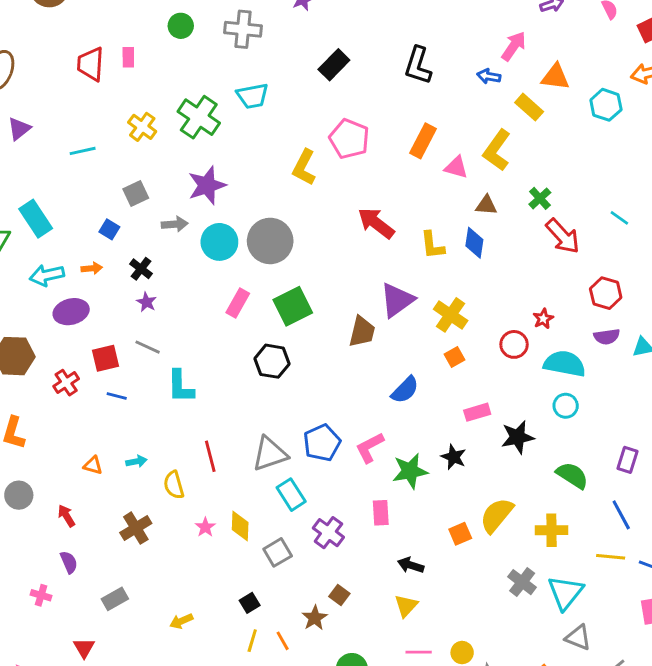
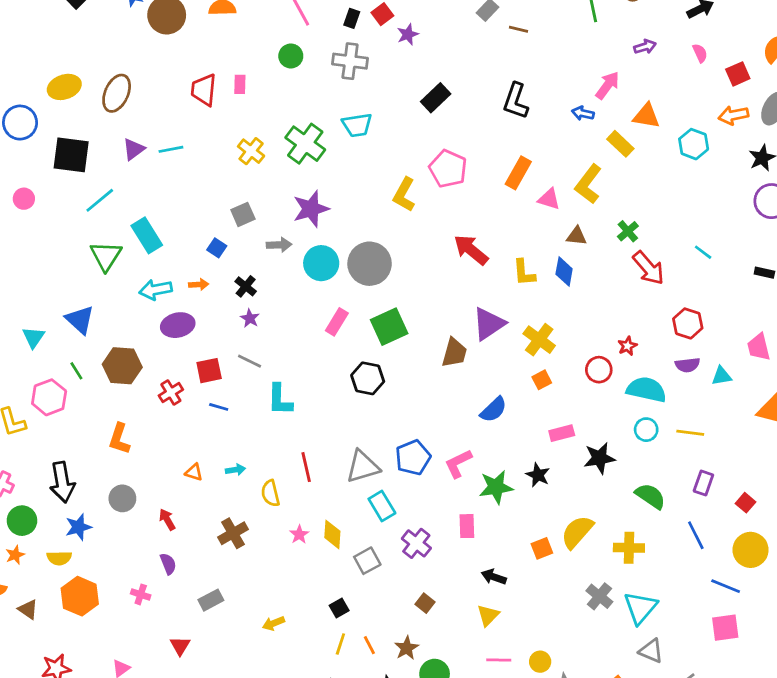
cyan line: (83, 151) -> (171, 149), moved
yellow line: (611, 557) -> (690, 433), moved
brown star: (315, 618) -> (407, 648), moved

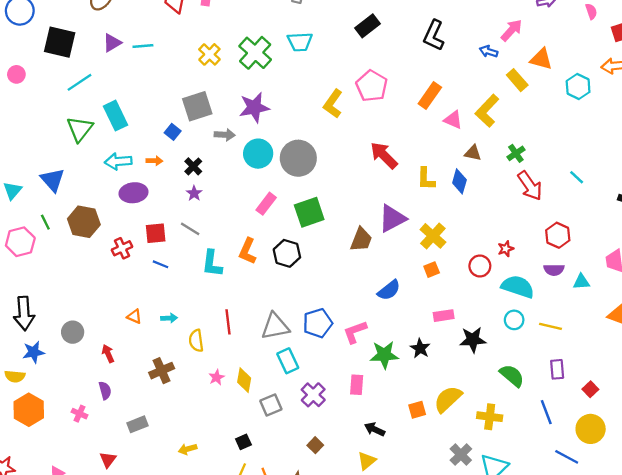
gray square: (243, 214) -> (197, 106), size x1.5
orange L-shape: (119, 439) -> (248, 251), moved
purple rectangle: (703, 483) -> (557, 369), turned -30

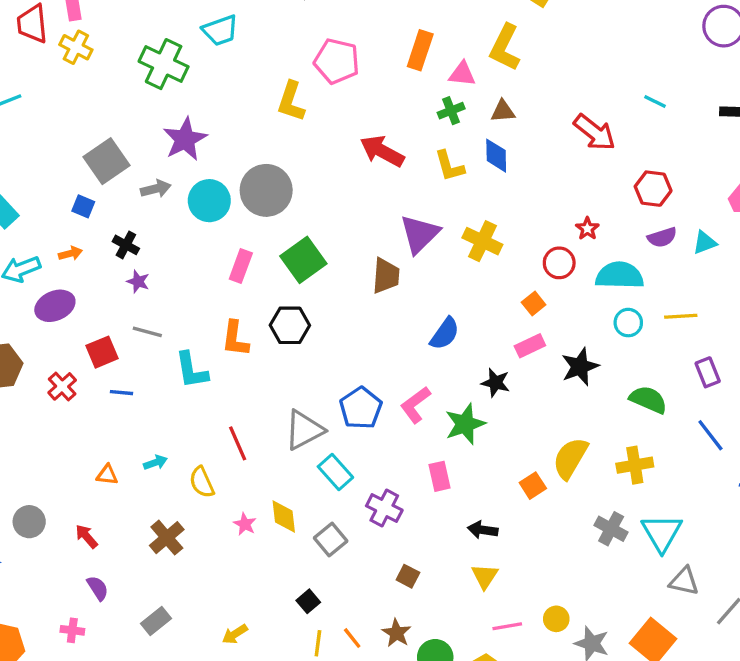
yellow cross: (209, 54) -> (76, 47), moved
green cross: (516, 153) -> (451, 111), moved, turned 30
orange square: (432, 270) -> (534, 303), moved
black star: (420, 348) -> (496, 383), moved

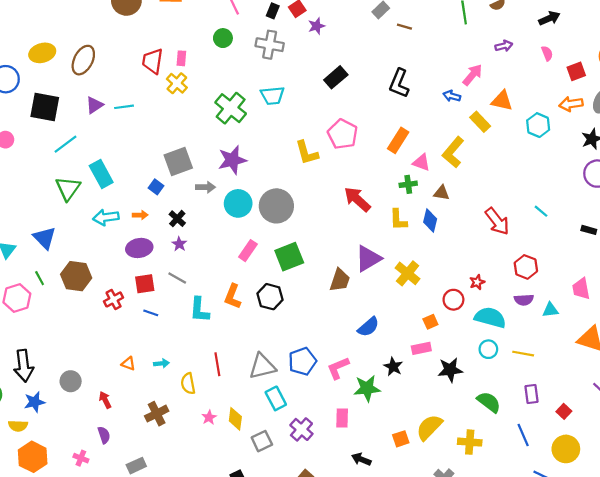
yellow L-shape: (291, 101) -> (307, 153), turned -48
purple ellipse: (55, 306) -> (139, 248), moved

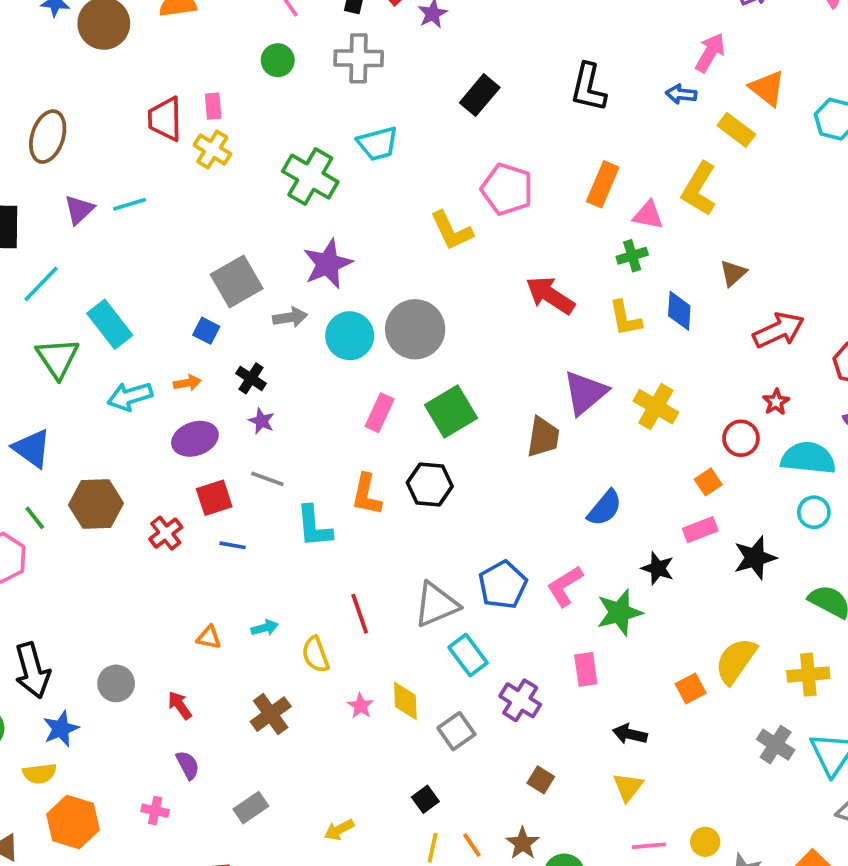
orange triangle: (502, 101) -> (767, 88), turned 35
brown triangle: (442, 193) -> (733, 273), moved, turned -42
red arrow: (497, 221) -> (779, 330), moved, turned -68

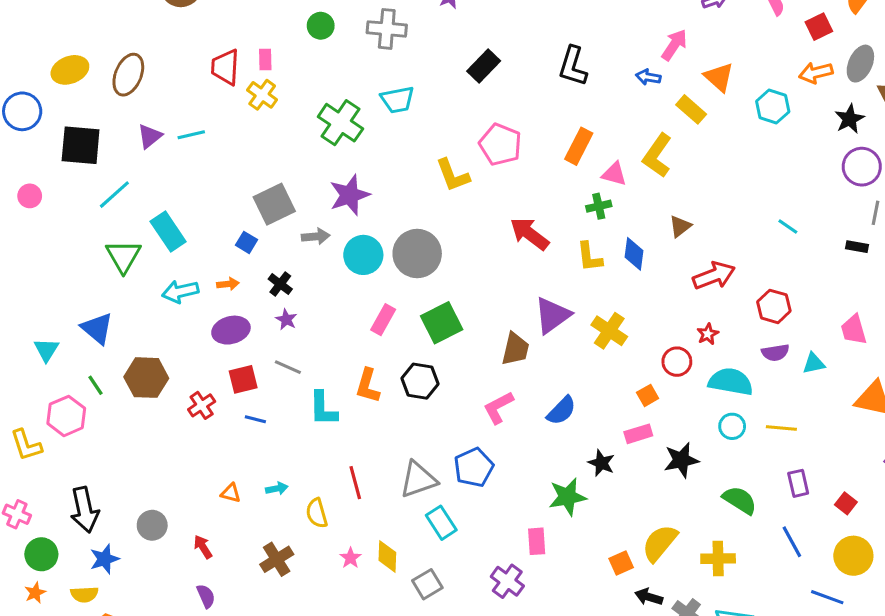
pink L-shape: (565, 586) -> (498, 407), moved
purple cross: (520, 700) -> (507, 581), moved
black arrow: (630, 734) -> (649, 597), moved

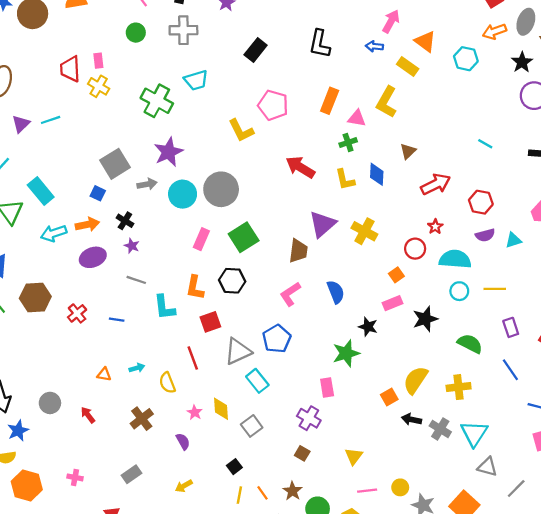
orange arrow: (228, 284) -> (87, 224), size x1.5
red square: (243, 379) -> (210, 322), moved
blue semicircle: (561, 411) -> (336, 292), turned -60
purple semicircle: (206, 596) -> (183, 441), moved

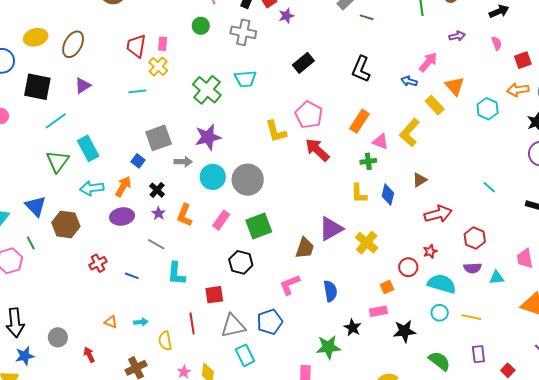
cyan line: (51, 120) -> (137, 91), moved
red arrow: (300, 167) -> (317, 150), moved
orange arrow: (87, 224) -> (123, 186), turned -60
orange L-shape: (195, 288) -> (185, 215), moved
brown hexagon: (35, 297) -> (66, 225), moved

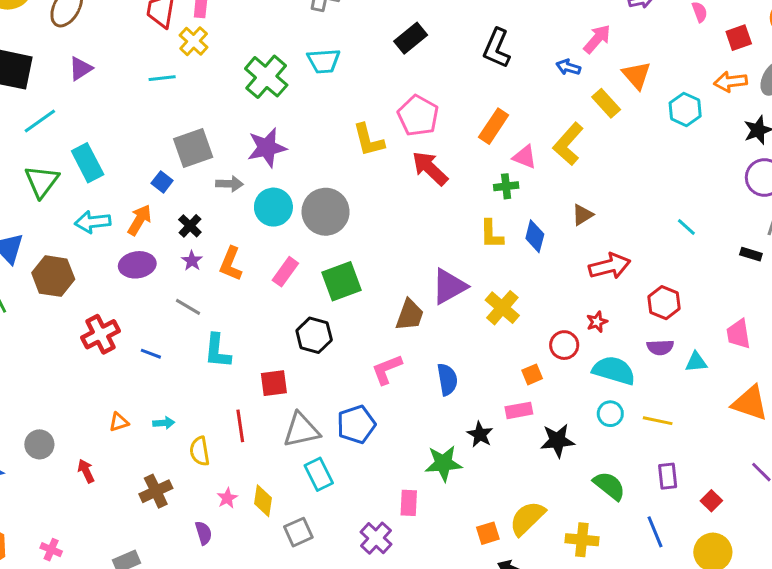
red cross: (98, 263) -> (100, 334), size x1.4
orange triangle: (111, 322) -> (119, 422), turned -40

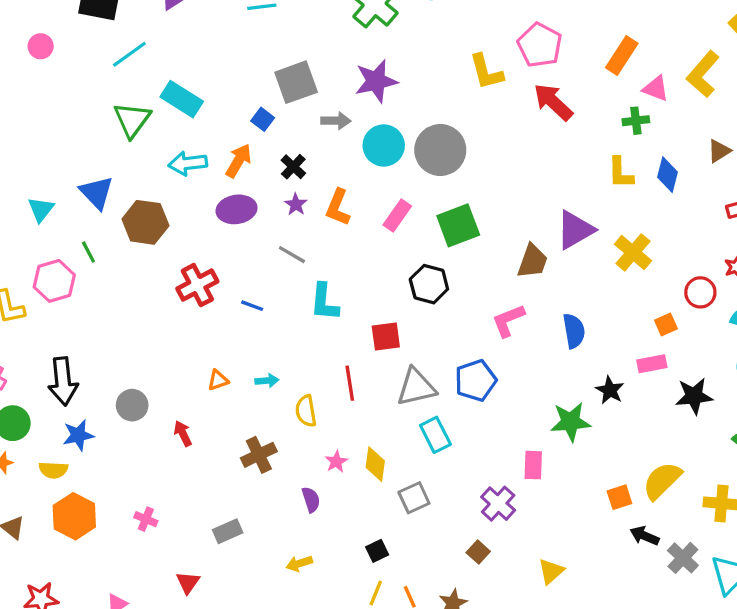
cyan rectangle: (88, 163) -> (182, 99), turned -30

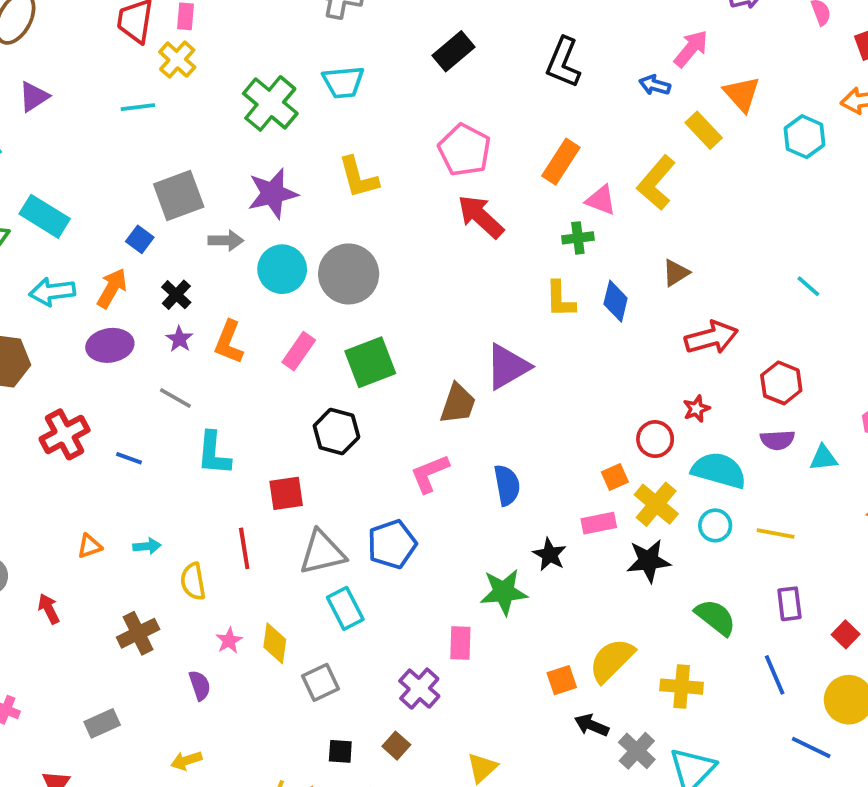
yellow L-shape: (486, 72) -> (358, 177), moved
yellow cross: (633, 252) -> (656, 504), moved
black square: (377, 551) -> (340, 751), moved, turned 30

